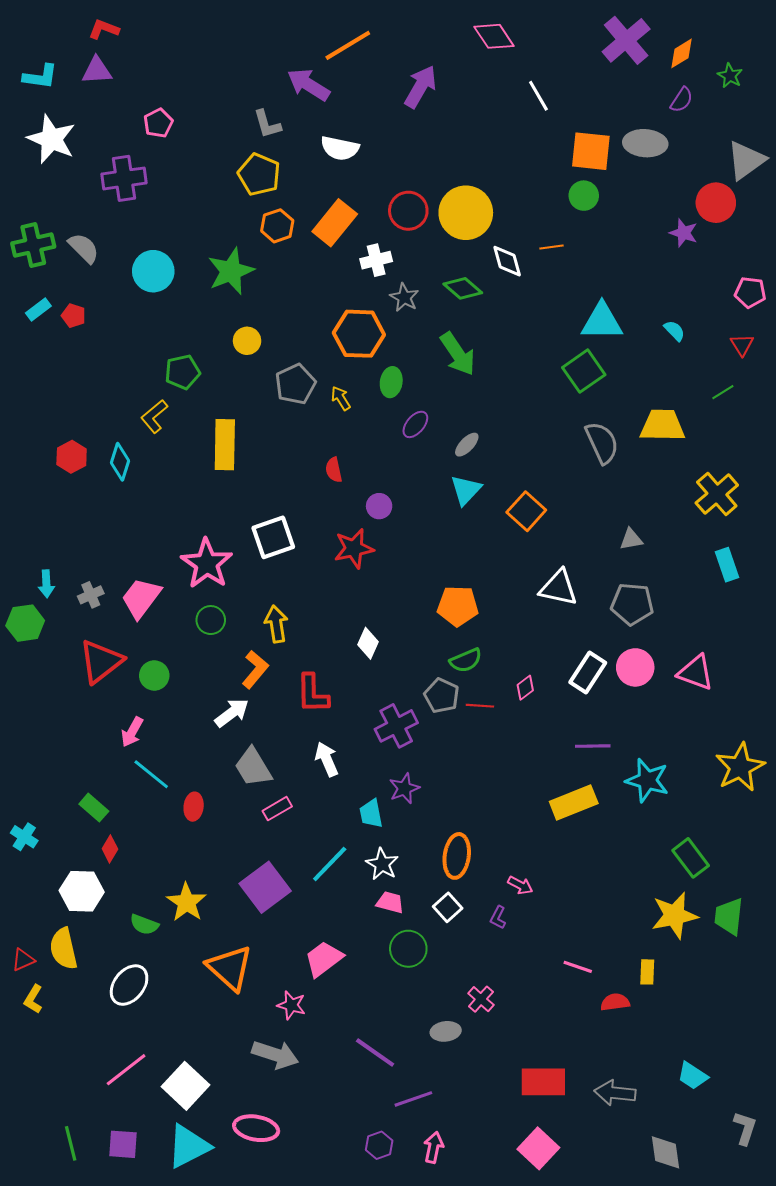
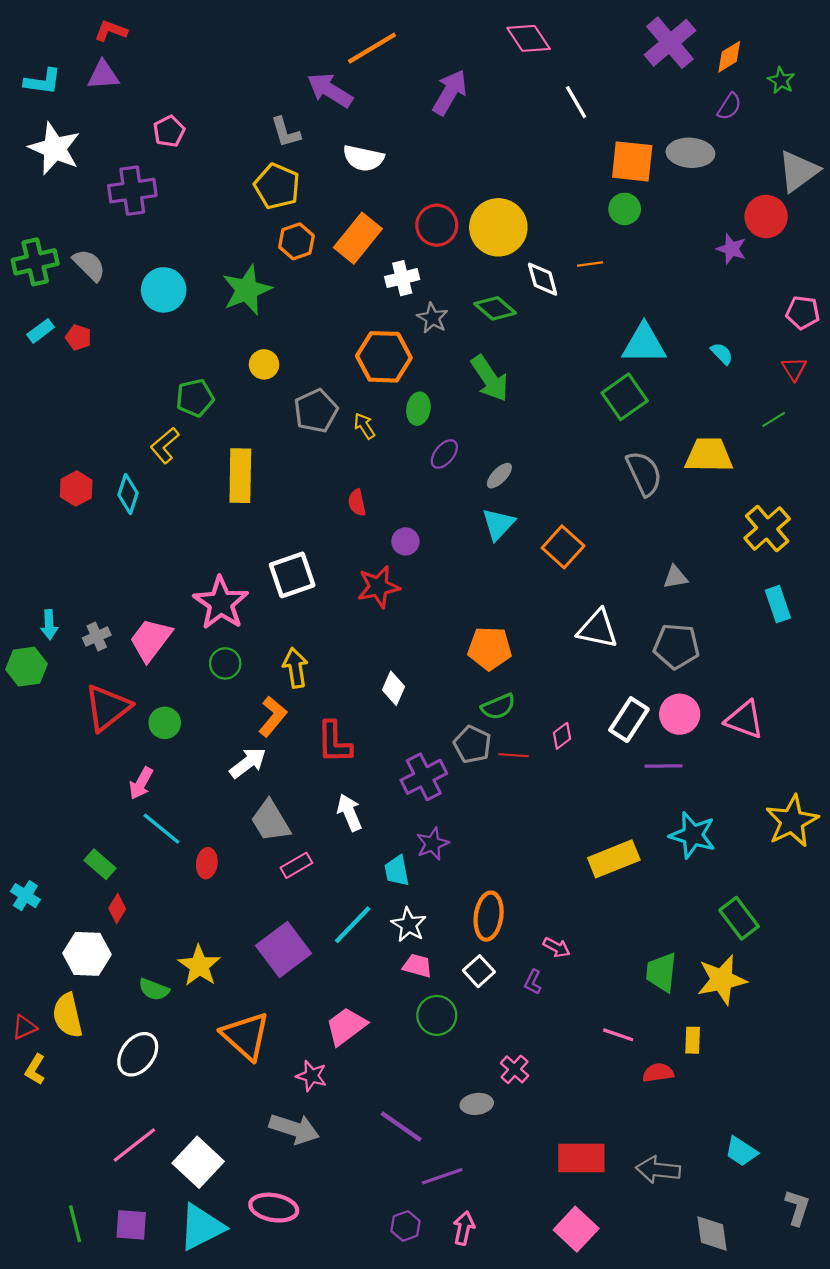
purple line: (593, 746) -> (663, 766), moved
green trapezoid: (729, 916) -> (661, 972), moved

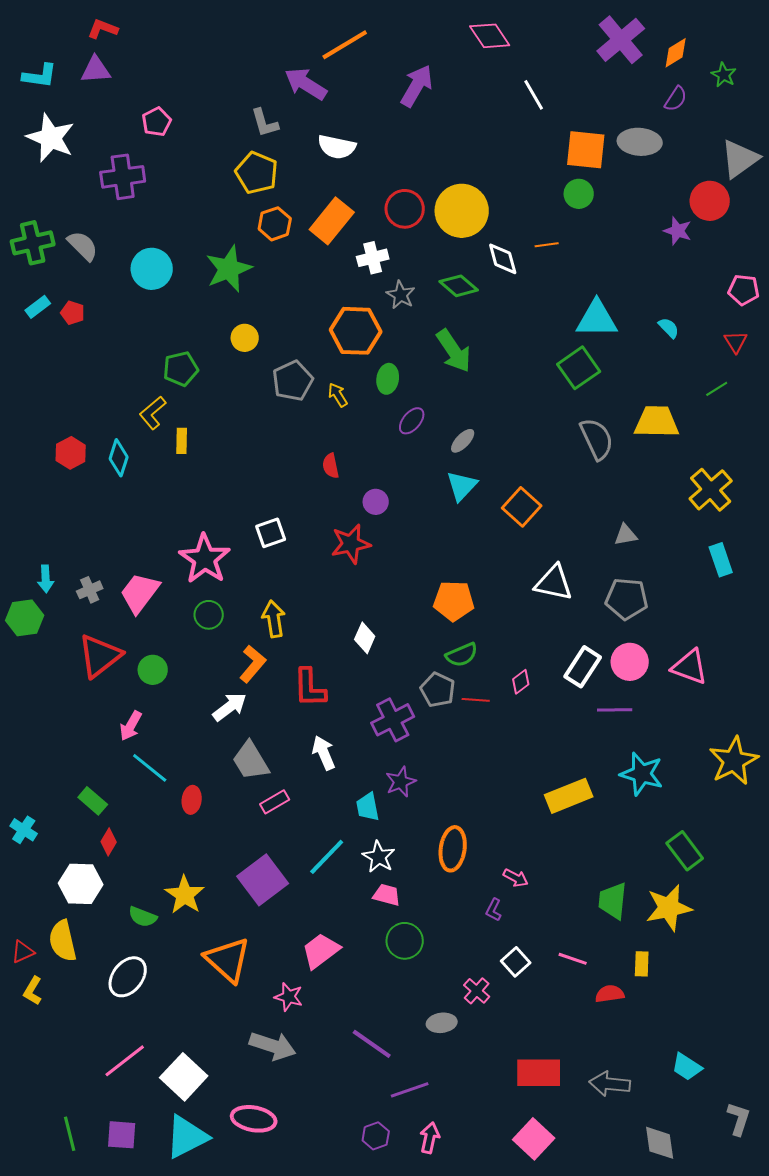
yellow rectangle: (240, 476) -> (182, 441), moved, size x0.5
white square: (292, 575) -> (271, 533), size x0.7
white square: (479, 971) -> (516, 962), moved

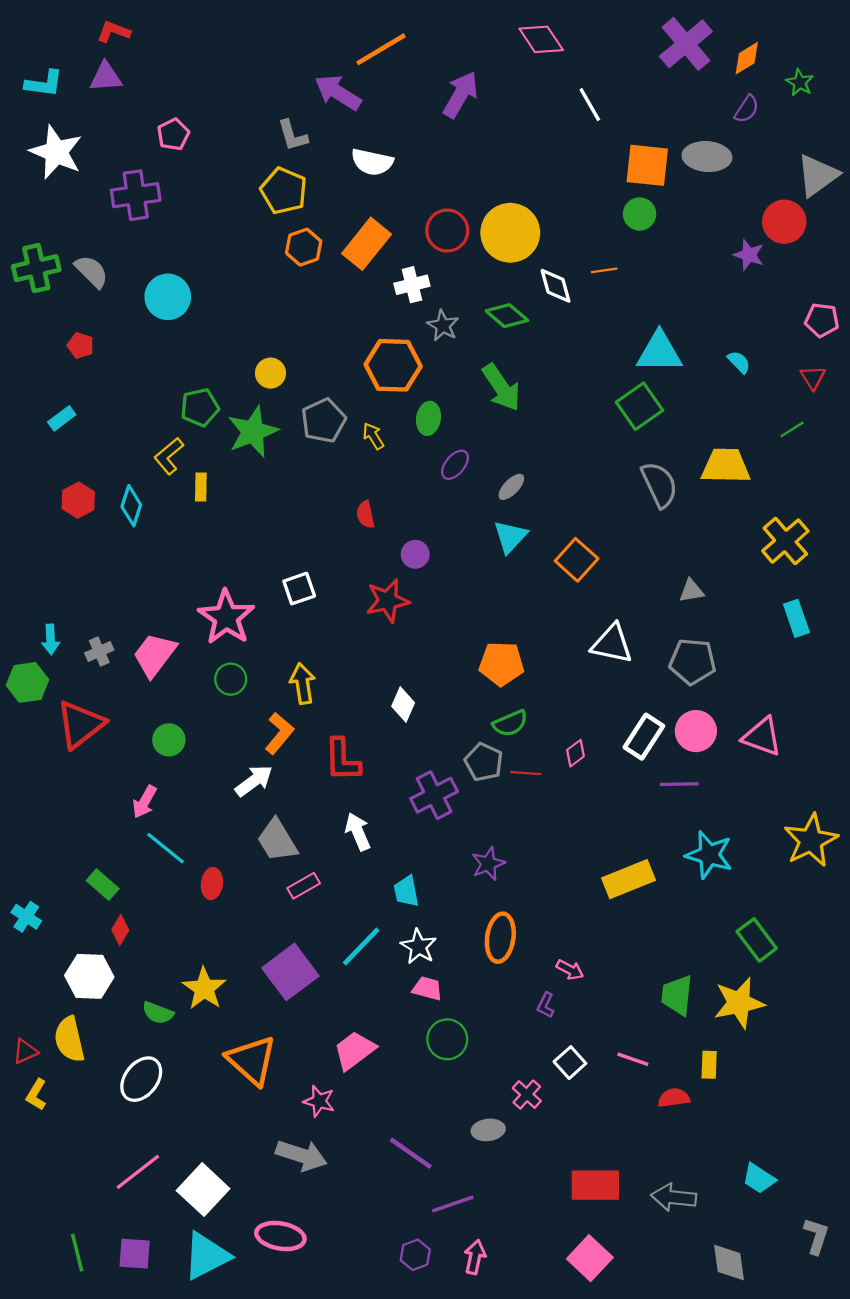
green star: (229, 269) -> (253, 432), moved
cyan rectangle: (38, 307) -> (62, 418), moved
red triangle: (100, 656) -> (80, 724), moved
purple star: (401, 782) -> (488, 864), moved

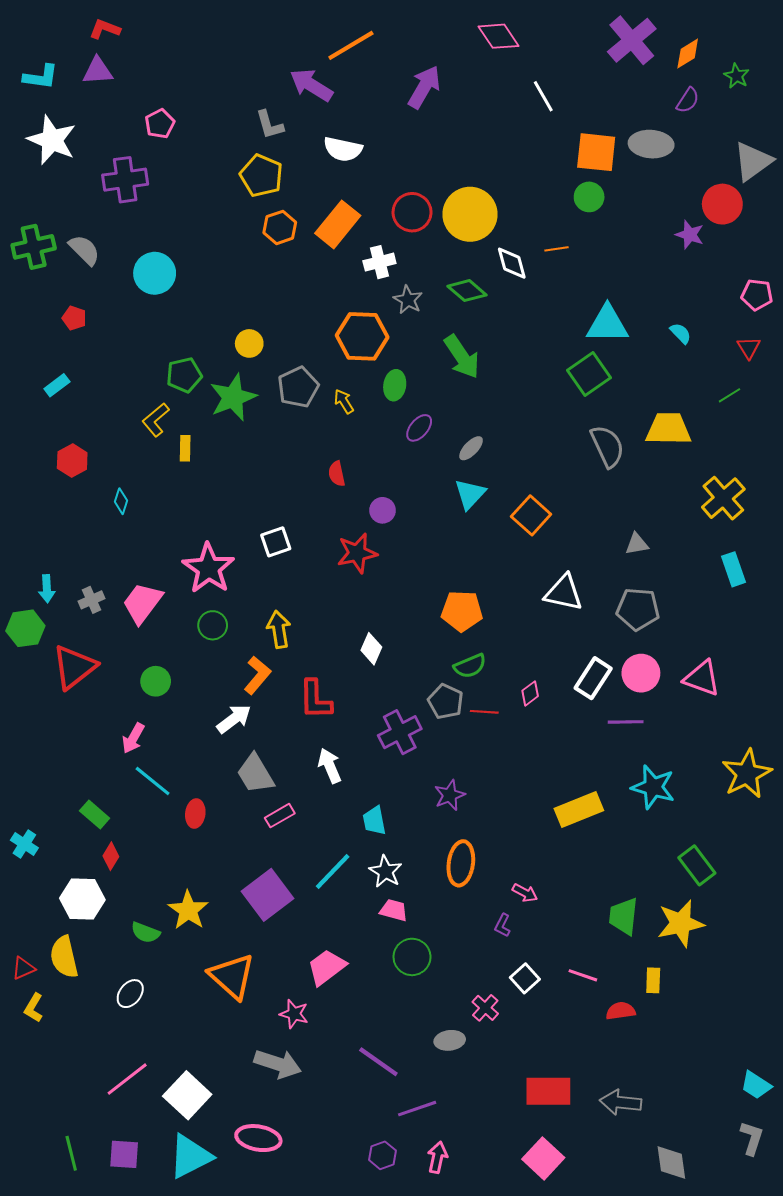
cyan diamond: (131, 506) -> (121, 501), moved, size x0.7
white ellipse: (141, 1079) -> (130, 994), size x0.7
cyan trapezoid: (759, 1179) -> (756, 1085), moved

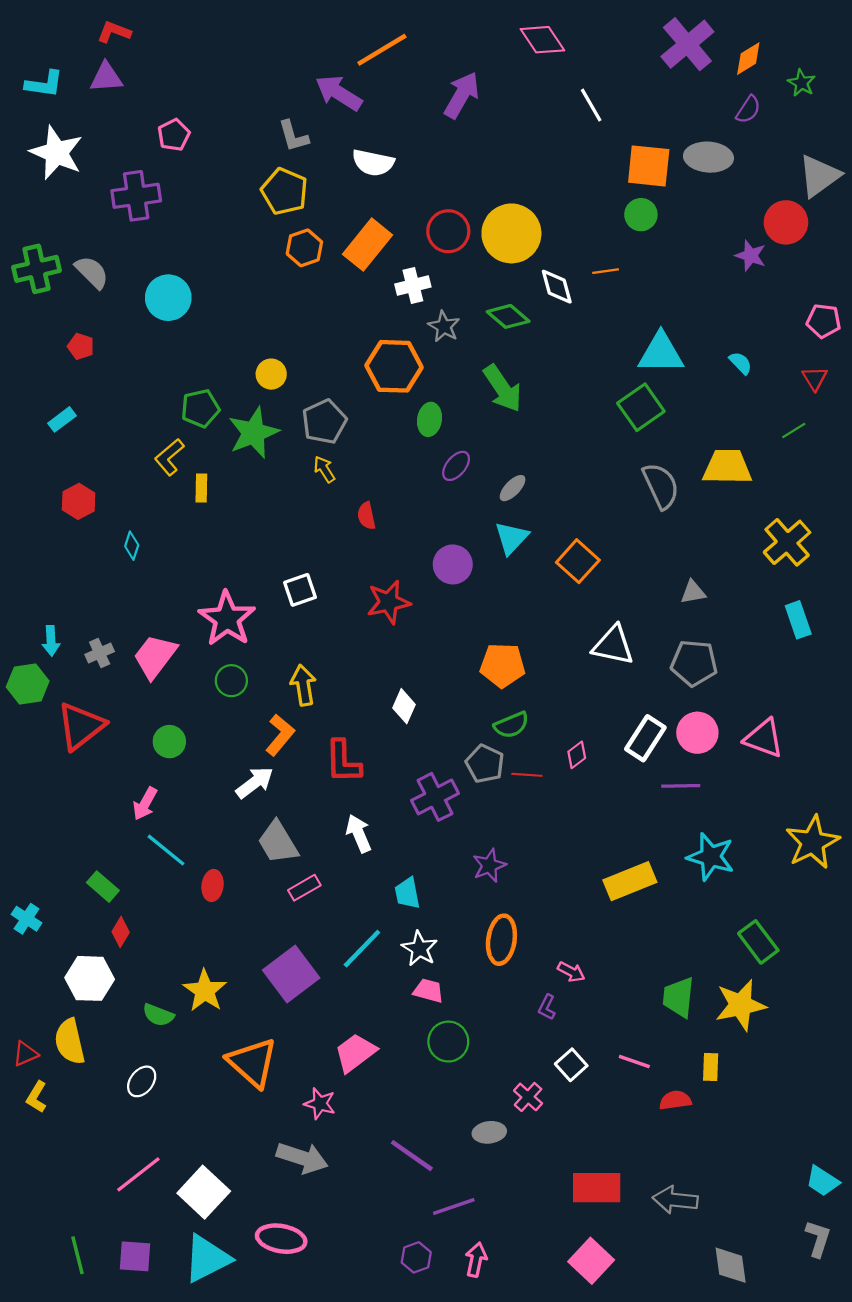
yellow arrow: (344, 401) -> (324, 469), moved
purple circle: (383, 510) -> (453, 564), moved, size x1.4

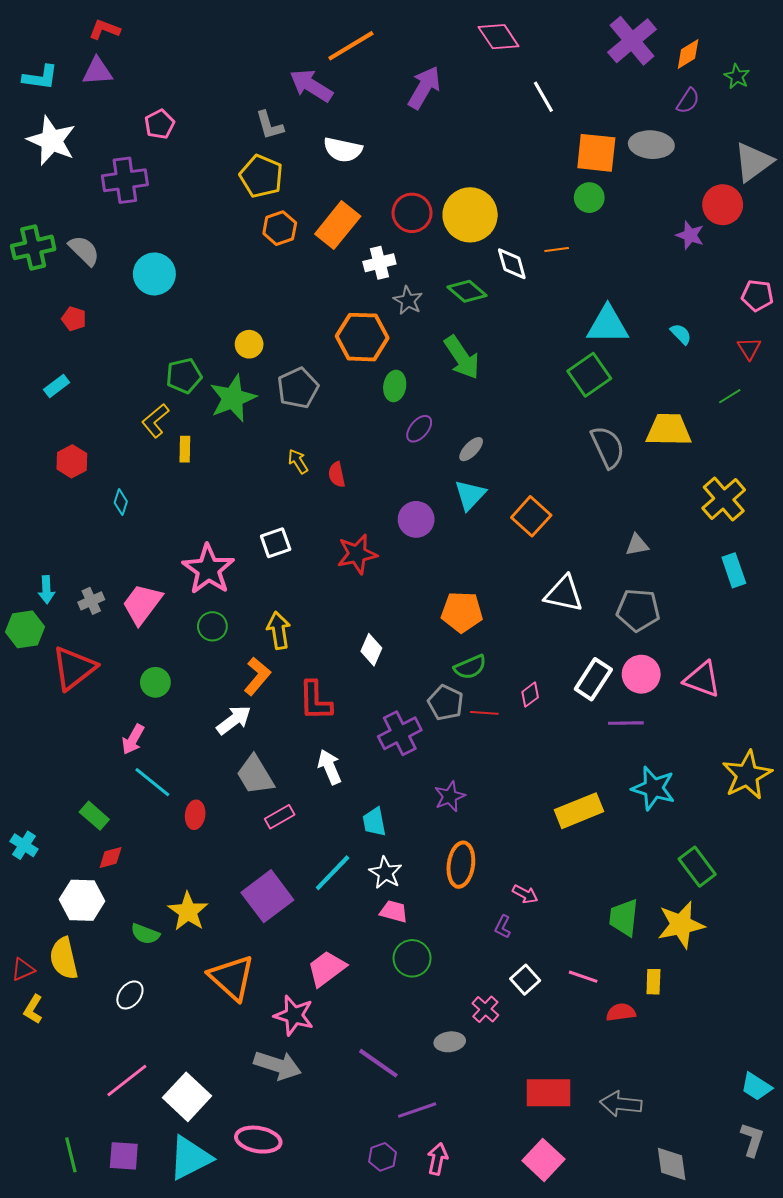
yellow arrow: (324, 469) -> (298, 461), moved
red diamond: (121, 932) -> (111, 857), turned 44
pink star: (320, 1104) -> (294, 1015), size x1.4

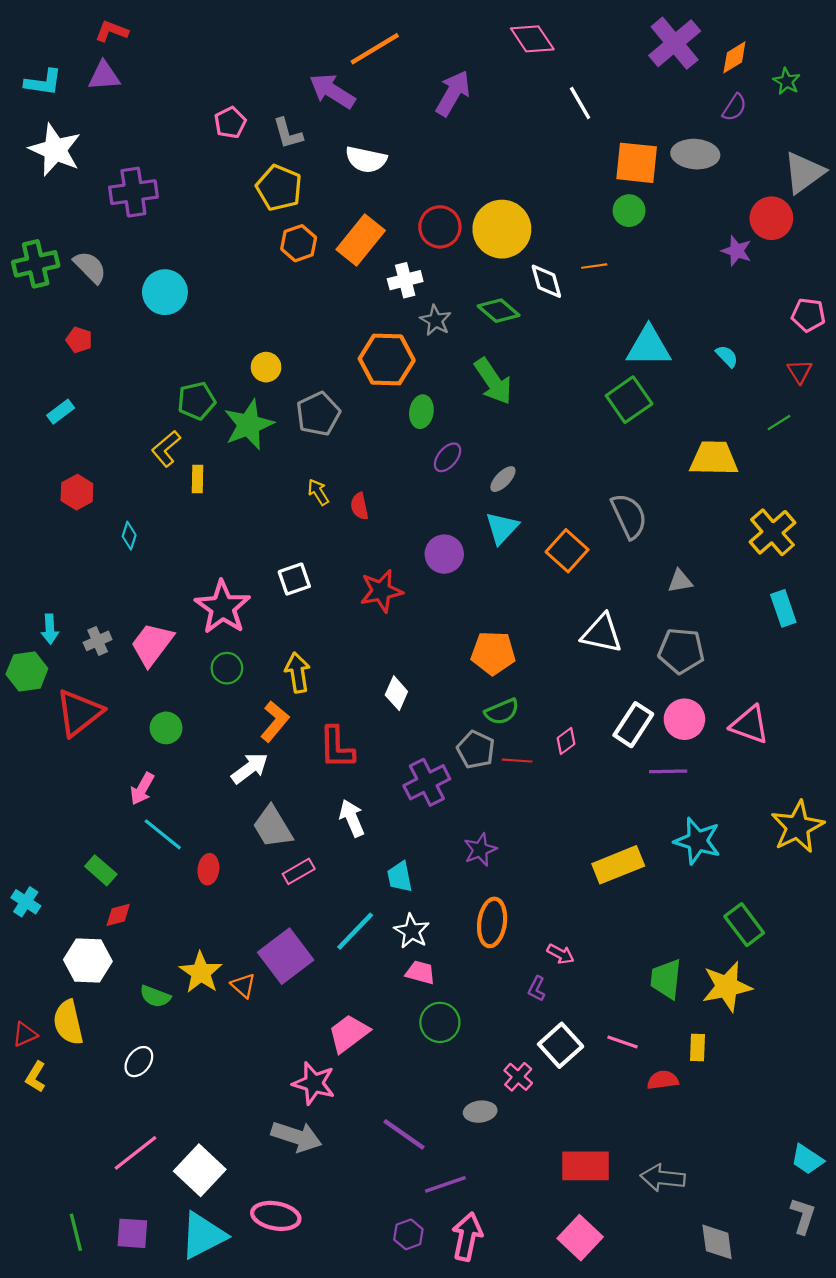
pink pentagon: (159, 124) -> (230, 123), moved
gray semicircle: (608, 447) -> (629, 516), moved
orange triangle: (232, 978) -> (243, 985), moved, size x0.5
white square: (525, 980) -> (561, 1045), size x1.4
pink arrow: (437, 1159) -> (467, 1237), size x1.4

